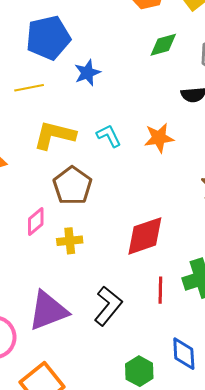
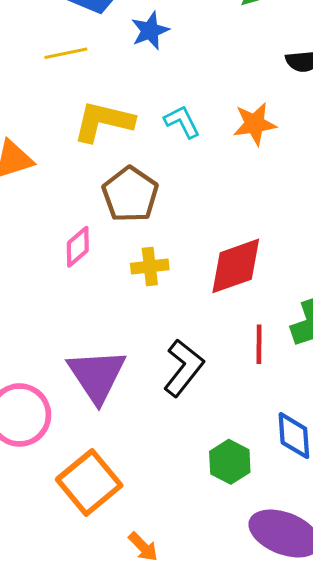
yellow cross: (70, 241) -> (150, 266), moved
purple triangle: (48, 311) -> (97, 376), turned -42

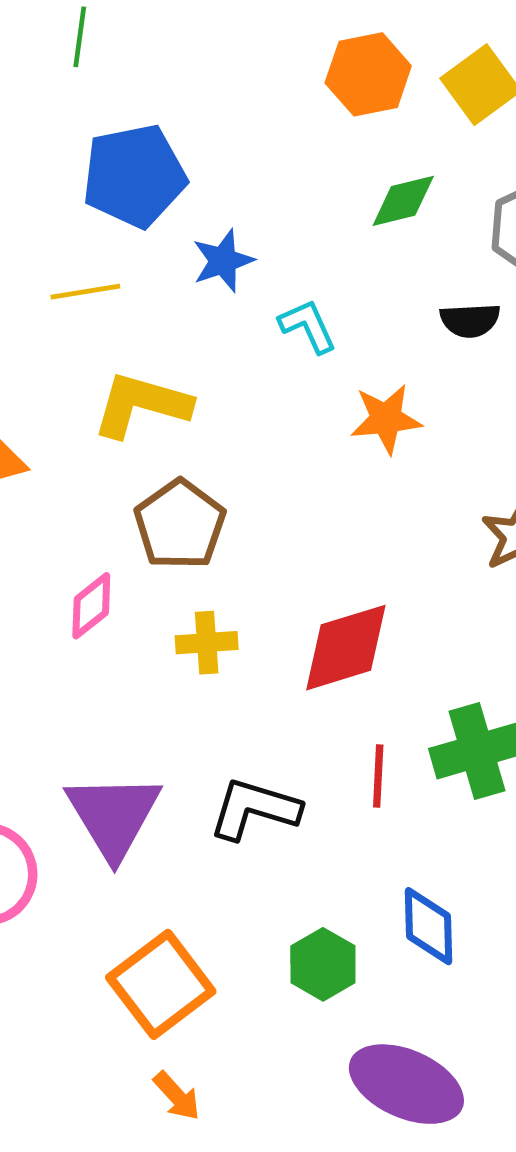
cyan L-shape: (182, 122) -> (308, 326), moved
black L-shape: (184, 368) -> (254, 809), turned -114
orange square: (89, 482) -> (161, 984), moved

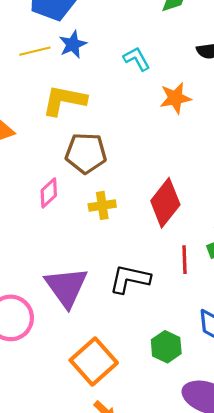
blue star: (223, 261) -> (73, 44), moved
brown pentagon: (180, 525) -> (86, 153), turned -30
red diamond: (346, 648) -> (165, 203), turned -30

